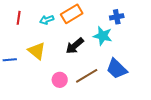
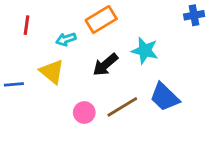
blue cross: (117, 17) -> (194, 15), moved
cyan arrow: (47, 20) -> (66, 39), moved

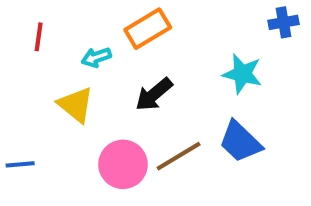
cyan star: (145, 51) -> (242, 74), moved
blue line: (14, 84) -> (20, 164), moved
pink circle: (84, 112) -> (123, 164), size x1.5

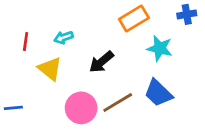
orange rectangle: (148, 29) -> (134, 18), moved
red line: (39, 37) -> (26, 42), moved

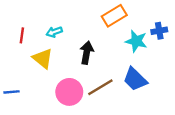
blue cross: (187, 14) -> (159, 31), moved
black arrow: (101, 62) -> (87, 53), turned 140

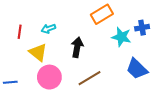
blue trapezoid: (135, 79) -> (137, 69), moved
pink circle: (69, 92) -> (49, 77), moved

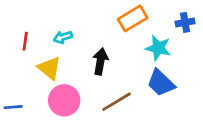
blue cross: (142, 28) -> (185, 22), moved
blue trapezoid: (137, 69) -> (161, 83), moved

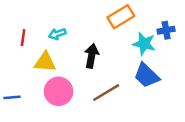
blue cross: (185, 22) -> (166, 30), moved
yellow triangle: (49, 68) -> (45, 62), turned -35

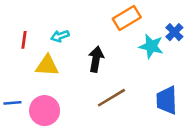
blue cross: (166, 30) -> (174, 32), turned -35
blue trapezoid: (147, 75) -> (167, 100), moved, turned 44
pink circle: (59, 91) -> (45, 111), moved

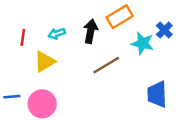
black arrow: (96, 59) -> (91, 31), moved
yellow triangle: (47, 66) -> (45, 61), turned -35
brown line: (111, 98) -> (106, 65), moved

